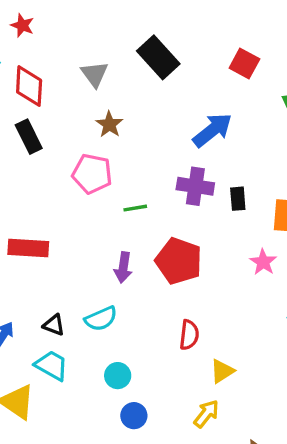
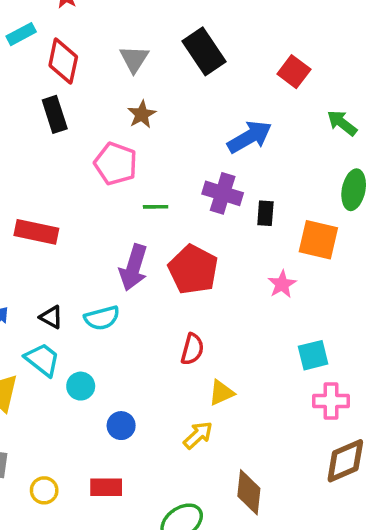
purple arrow: (123, 267) -> (134, 268), size x1.4
cyan circle: (118, 376) -> (81, 386), moved

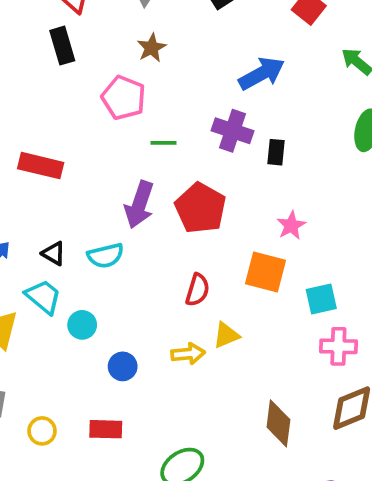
orange square: (318, 240) -> (266, 272), moved
yellow arrow: (198, 435) -> (188, 354), moved, turned 36
brown diamond: (249, 492) -> (278, 423), moved

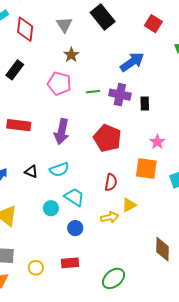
black rectangle: (62, 46) -> (15, 70), moved, turned 60
green line: (163, 143) -> (93, 92), moved
purple arrow: (139, 205) -> (62, 132), moved
cyan trapezoid: (43, 297) -> (74, 197), moved

